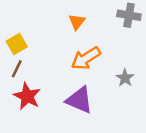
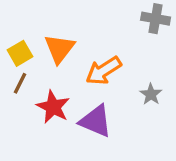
orange triangle: (77, 22) -> (59, 49), moved, size x1.5
red star: (27, 96) -> (53, 107), moved

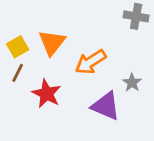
purple triangle: (96, 121) -> (106, 106), moved

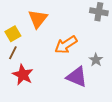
orange triangle: (52, 43) -> (38, 19), moved
red star: (46, 94) -> (23, 75), moved

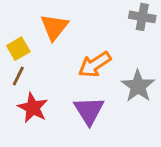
gray star: (96, 60) -> (138, 86), size x1.6
purple triangle: (77, 77) -> (89, 111), moved, turned 35

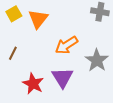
yellow square: (18, 49) -> (14, 14), moved
red star: (33, 108) -> (33, 84), moved

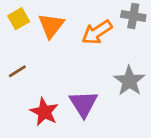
orange arrow: (66, 45) -> (97, 32), moved
brown line: (13, 53) -> (17, 71), turned 32

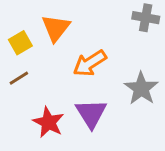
yellow square: (19, 19) -> (20, 43), moved
orange arrow: (97, 32) -> (90, 63), moved

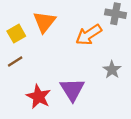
orange arrow: (90, 63) -> (89, 35), moved
gray star: (141, 88) -> (112, 70), size x0.7

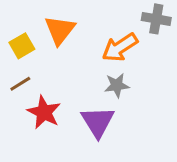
gray star: (112, 70) -> (117, 85), moved, turned 30
red star: (39, 97) -> (44, 112), moved

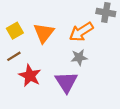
orange triangle: (60, 30) -> (44, 33), moved

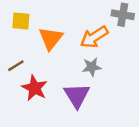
yellow square: (15, 31) -> (21, 21), moved, turned 35

